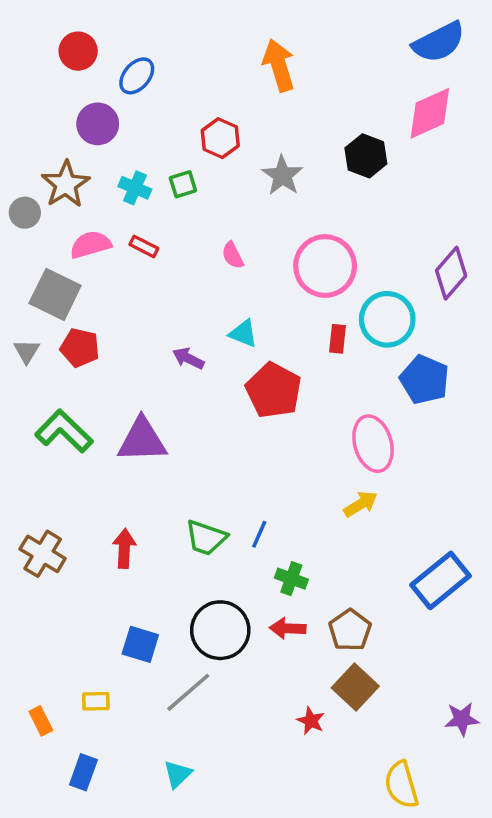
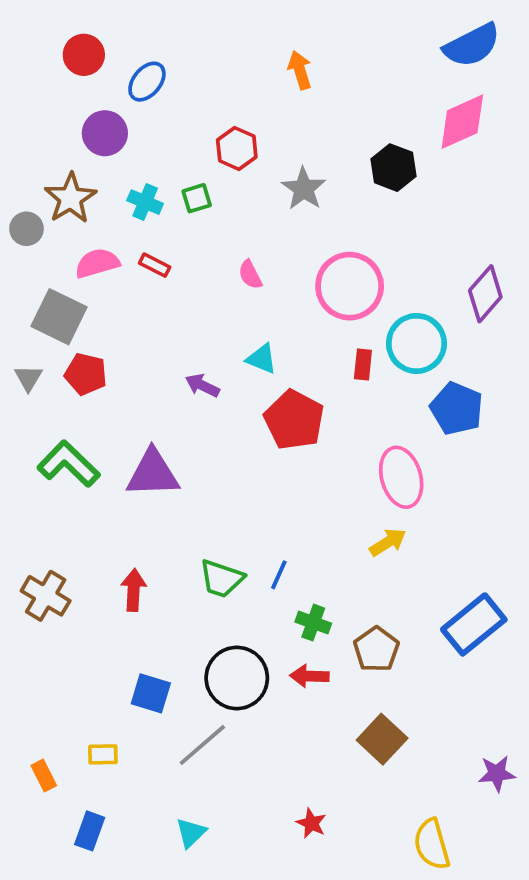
orange arrow: (279, 65) -> (300, 70), size x0.7
brown pentagon: (350, 630) -> (376, 649), moved
red star: (311, 721) -> (311, 823), moved

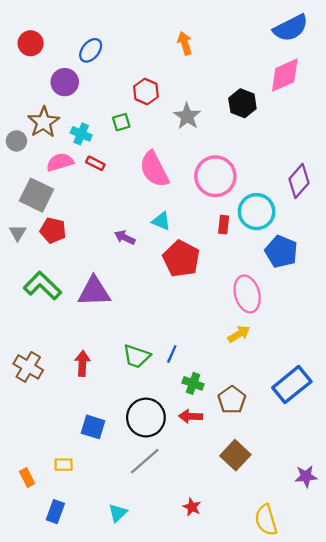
red circle: (84, 55) -> (31, 43), moved
cyan cross: (145, 202) -> (81, 134), moved
pink semicircle: (250, 275) -> (154, 169), size x2.0
gray line: (202, 745) -> (145, 461), moved

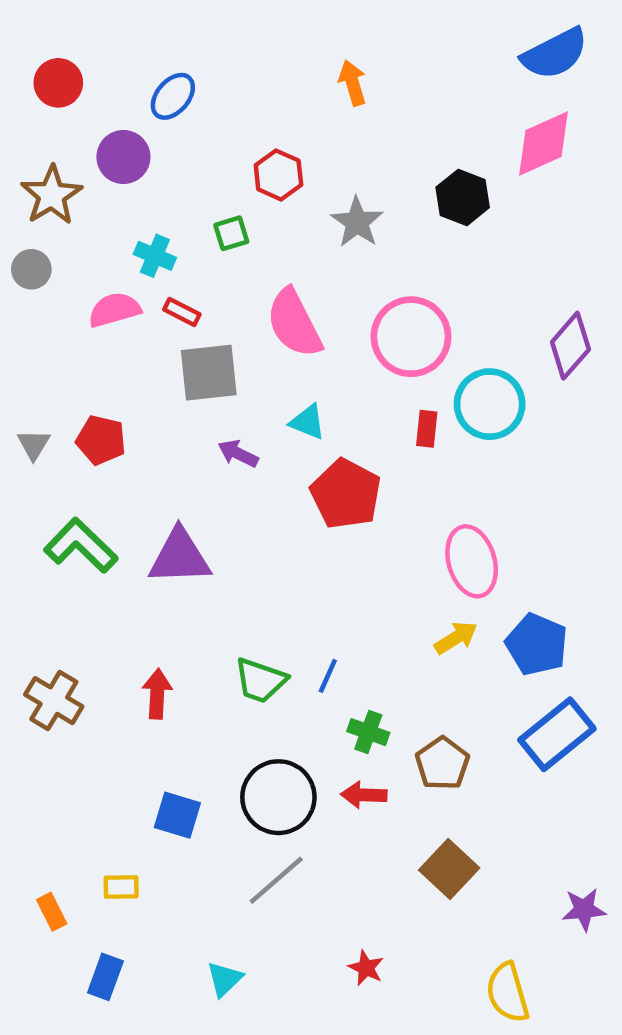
brown star: (44, 122) -> (52, 195), moved
gray square: (36, 195) -> (209, 373), moved, turned -32
blue pentagon: (281, 252) -> (537, 644), moved

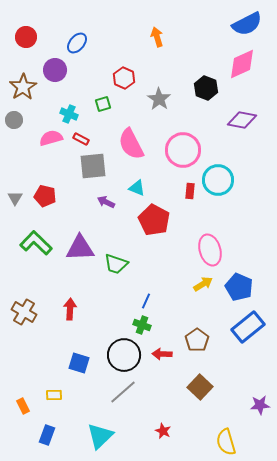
purple diamond: (570, 346) -> (242, 120), moved, turned 60
green trapezoid: (260, 680) -> (116, 264), moved
green cross: (368, 732) -> (142, 325), moved
cyan triangle: (225, 979) -> (100, 436), size x1.6

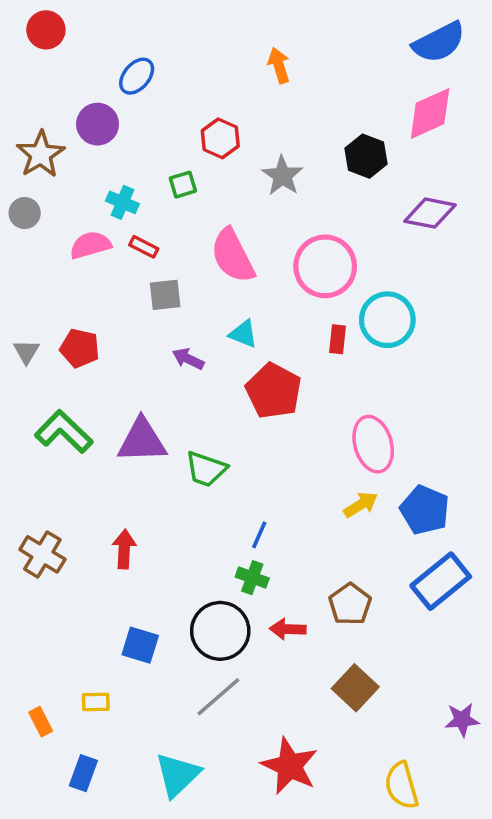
red circle: (26, 37) -> (46, 30), moved
gray square: (93, 166) -> (165, 295), size x0.7
red star: (163, 431) -> (290, 766), size x2.0

